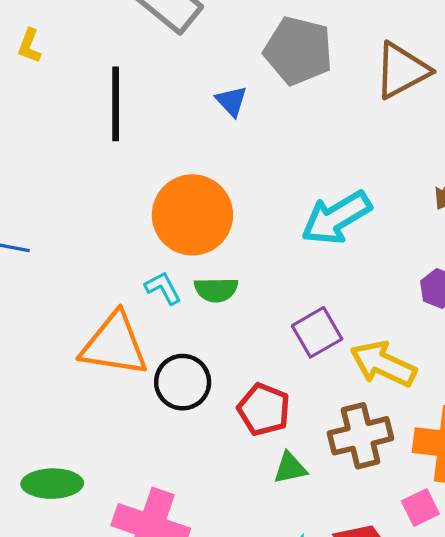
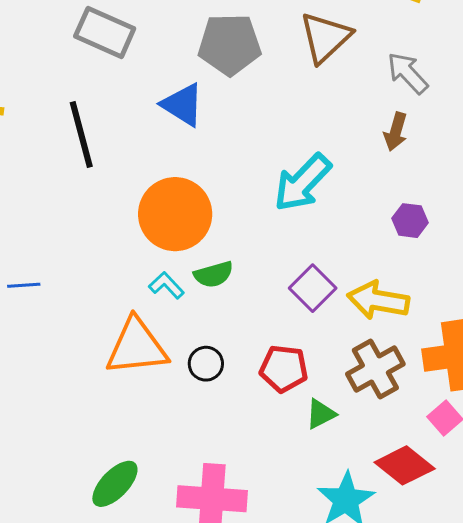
blue triangle: (232, 101) -> (183, 105), size x1.5
black circle: (183, 382) -> (206, 364), size x0.7
green ellipse: (52, 484) -> (115, 484), turned -30

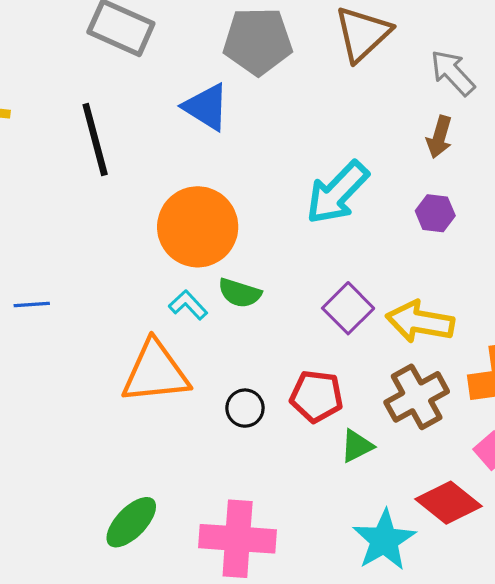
purple hexagon: (410, 221) -> (435, 213), moved
green semicircle: (214, 274) -> (240, 293), turned 33
black circle: (206, 364) -> (245, 408), moved

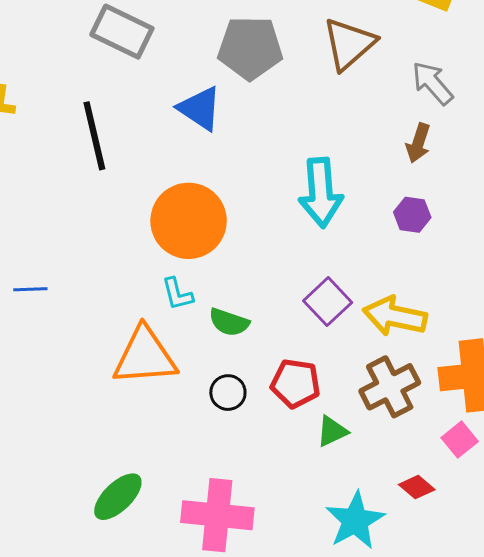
cyan arrow: (337, 193) -> (321, 193), turned -50
green semicircle: (240, 293) -> (229, 322), moved
cyan L-shape: (188, 305) -> (177, 294), turned -153
red diamond: (449, 503) -> (417, 487), size x0.6

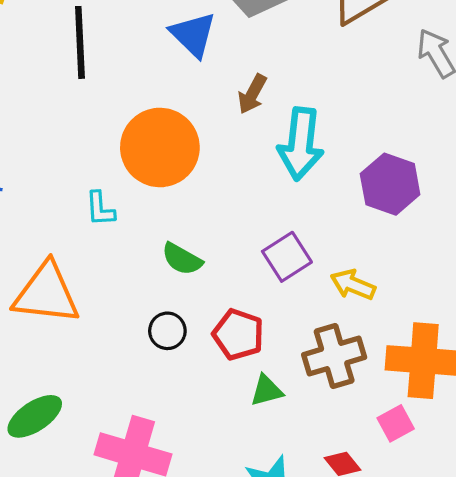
brown arrow: (418, 143) -> (252, 94), moved
purple hexagon: (412, 215) -> (390, 184), size x1.6
cyan L-shape: (177, 294) -> (100, 209), moved
yellow arrow: (395, 316) -> (353, 285), size x0.7
orange triangle: (145, 356) -> (46, 293), moved

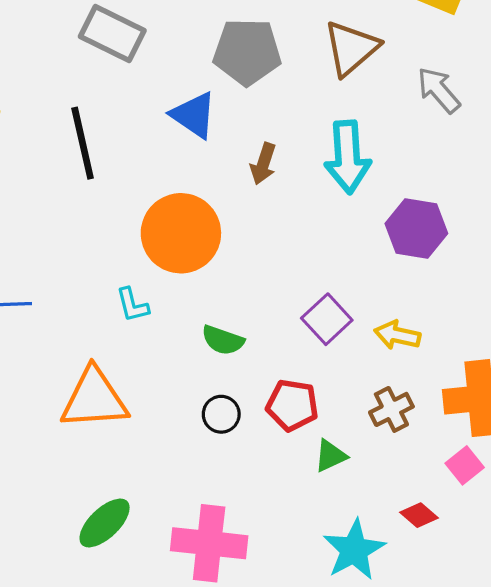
cyan arrow: (301, 144) -> (348, 157), moved
brown cross: (334, 356) -> (391, 409), size x0.7

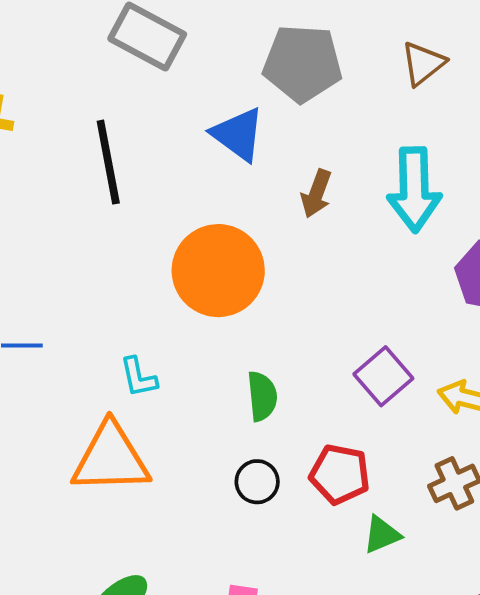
brown triangle: (351, 48) -> (423, 63), size x0.7
cyan L-shape: (132, 305) -> (138, 377), moved
green semicircle: (223, 340) -> (262, 396), turned -117

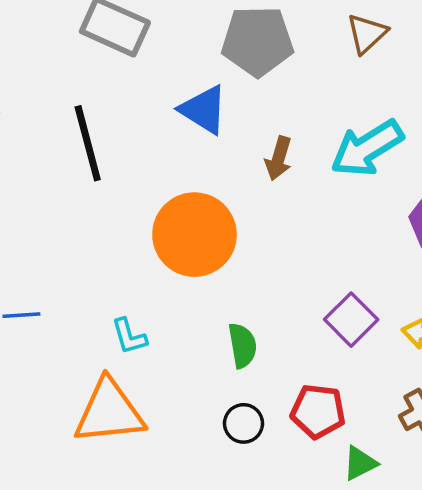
cyan arrow: (414, 189) -> (367, 148), turned 64

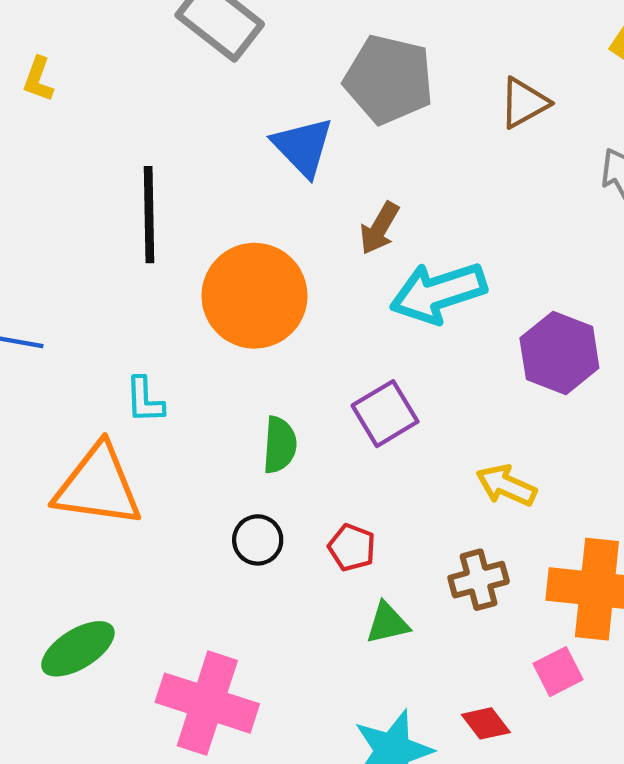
black line: (88, 143) -> (149, 215), moved
cyan arrow: (367, 148) -> (438, 293), moved
purple square: (351, 320) -> (385, 414), moved
red pentagon: (318, 411) -> (352, 547), size x0.7

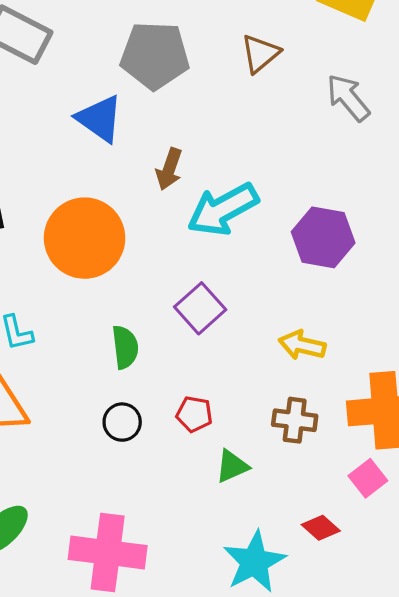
brown cross: (479, 580) -> (295, 420), turned 33

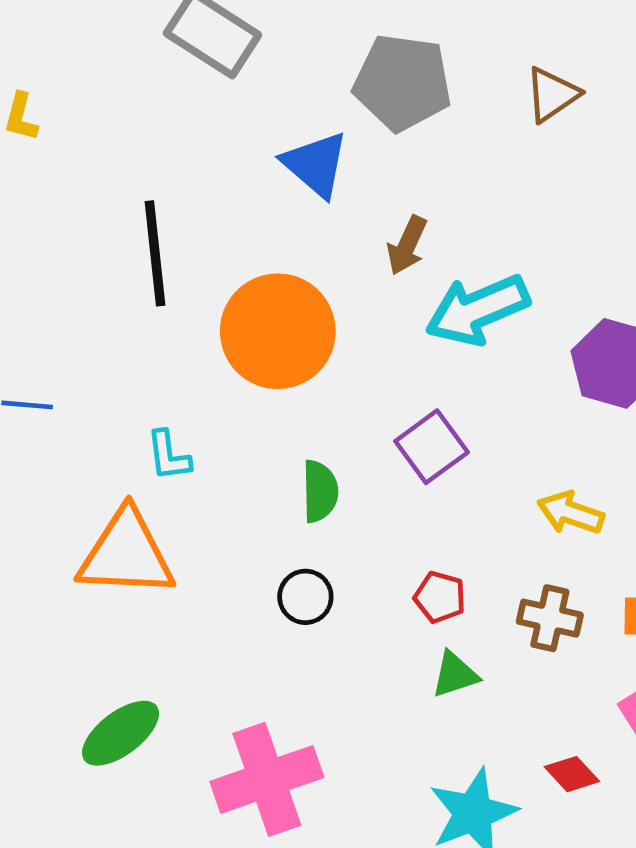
red pentagon: (194, 414) -> (440, 597), moved
pink cross: (108, 553) -> (267, 779), turned -32

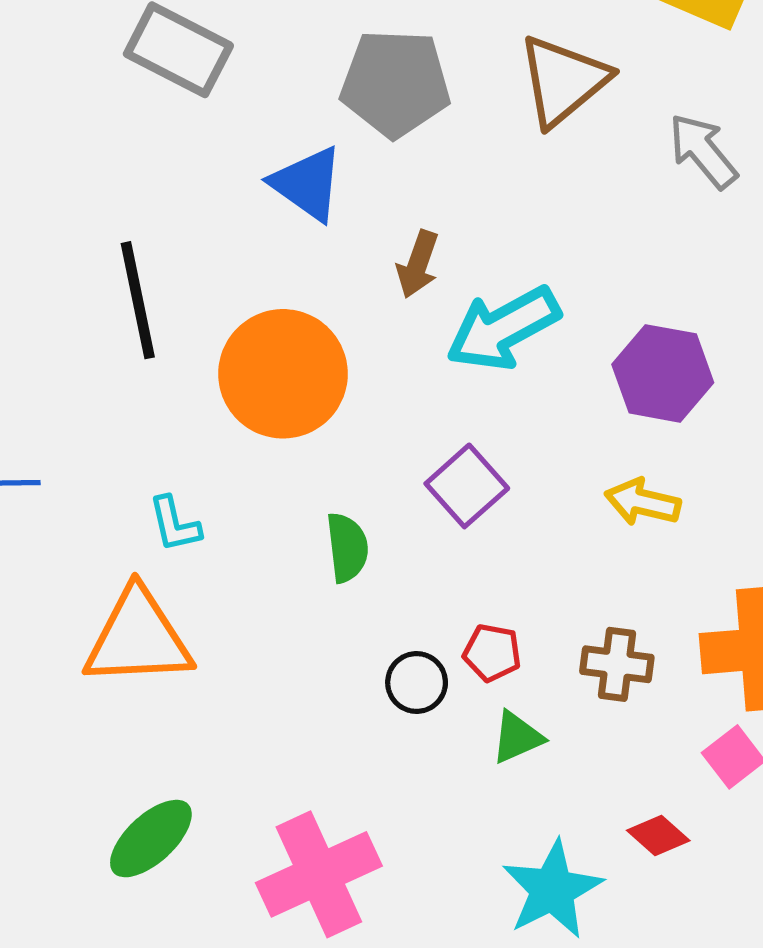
brown triangle: (552, 95) -> (563, 81), size x1.5
yellow arrow: (571, 513) -> (643, 502), moved
black circle: (305, 597) -> (417, 682), moved

